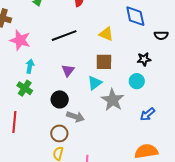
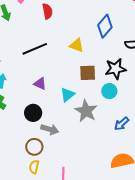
blue diamond: (135, 16) -> (105, 26), turned 55
black star: (144, 59) -> (116, 69), size x1.5
brown square: (104, 62) -> (88, 73), moved
purple triangle: (68, 71) -> (40, 84), turned -40

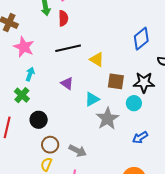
red semicircle: (47, 11) -> (63, 18), moved
yellow triangle: (77, 45) -> (97, 59), moved
black circle: (33, 113) -> (39, 120), moved
gray arrow: (50, 129) -> (78, 151), moved

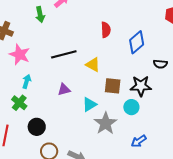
red semicircle: (63, 18) -> (106, 30), moved
purple triangle: (67, 83) -> (64, 90), turned -48

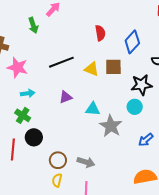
cyan arrow: (27, 81) -> (28, 93), turned 72
brown square: (113, 86) -> (113, 67), moved
cyan triangle: (89, 104) -> (93, 109), turned 42
black circle: (37, 127) -> (34, 137), moved

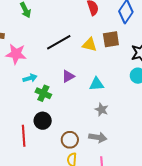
green cross: (23, 115) -> (43, 93), moved
gray star: (111, 126) -> (102, 110), moved, size x0.6

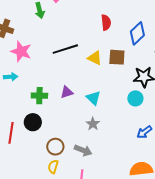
purple triangle: (68, 76) -> (67, 92), moved
cyan arrow: (30, 78) -> (11, 77), moved
cyan triangle: (97, 84) -> (93, 98), turned 35
green cross: (43, 93) -> (39, 96), turned -35

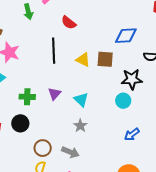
red semicircle: (106, 23) -> (69, 23), moved, turned 133
blue diamond: (137, 33) -> (126, 36), turned 40
black line: (65, 49) -> (54, 51), turned -75
purple triangle: (67, 92) -> (55, 94), turned -32

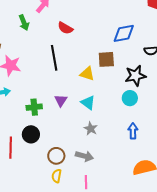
yellow triangle: (83, 60) -> (87, 74), moved
blue arrow: (132, 134) -> (133, 131), moved, turned 133

